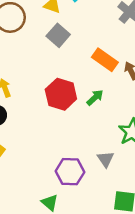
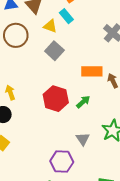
orange rectangle: (105, 60) -> (92, 71), turned -36
gray triangle: (106, 159) -> (83, 139), moved

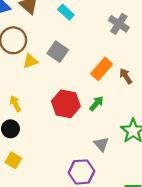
yellow triangle: (50, 26) -> (30, 61), moved, turned -32
orange rectangle: (92, 71) -> (102, 69), turned -42

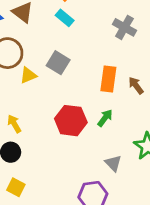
orange rectangle: (102, 69) -> (108, 79), turned -30

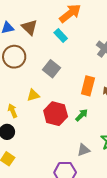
yellow triangle: (28, 75) -> (33, 95), moved
gray triangle: (113, 163) -> (83, 150), turned 48

